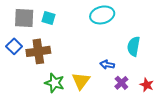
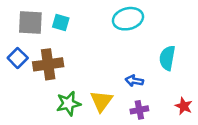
green star: (55, 83) -> (68, 104), turned -30
purple cross: (121, 83) -> (139, 110), moved, turned 32

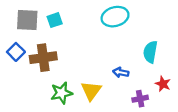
cyan square: (61, 23) -> (55, 20), turned -35
red star: (184, 106) -> (163, 84), moved
purple cross: (139, 110) -> (140, 99), moved

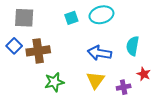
cyan square: (55, 20) -> (71, 18), moved
blue arrow: (121, 72) -> (99, 53), moved, size x1.6
yellow triangle: (91, 91) -> (95, 80), moved

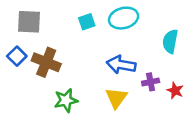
cyan semicircle: (133, 46) -> (170, 41), moved
brown cross: (38, 51) -> (46, 62), turned 30
purple cross: (124, 87) -> (151, 82), moved

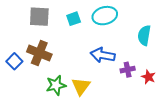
gray square: (29, 22) -> (39, 17), moved
blue square: (17, 56) -> (14, 61), moved
yellow triangle: (116, 98) -> (81, 86), moved

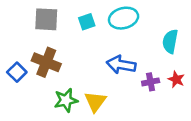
red star: (148, 77) -> (176, 79), moved

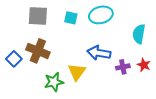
cyan square: (87, 22) -> (71, 18), turned 32
yellow triangle: (95, 102) -> (77, 72), moved

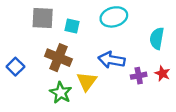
cyan square: (71, 18) -> (72, 26), moved
brown cross: (38, 51) -> (58, 58), moved
green star: (54, 82) -> (61, 93), turned -30

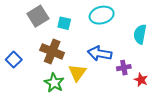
gray square: (43, 18) -> (38, 16), turned -35
red star: (162, 73) -> (141, 80), moved

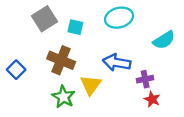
cyan semicircle: (140, 34) -> (164, 40), turned -132
red star: (141, 80) -> (152, 99), moved

